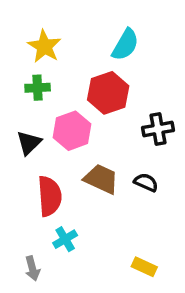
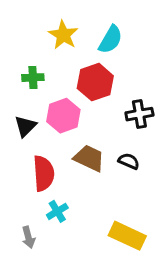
yellow star: (44, 46) -> (63, 35), moved
yellow rectangle: (144, 267) -> (127, 236), size x1.6

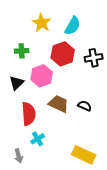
black cross: (139, 114) -> (94, 58), moved

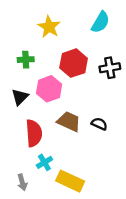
cyan semicircle: (73, 26) -> (100, 22), moved
yellow rectangle: (84, 155) -> (70, 181), moved

